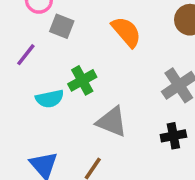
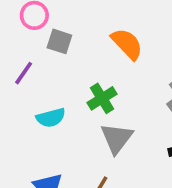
green cross: (82, 80) -> (102, 98), moved
gray triangle: (112, 122) -> (117, 138), turned 48

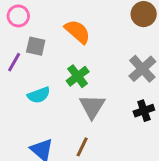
gray square: (59, 41) -> (36, 46), moved
orange semicircle: (127, 44) -> (77, 32), moved

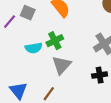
cyan semicircle: (39, 95) -> (34, 48), moved

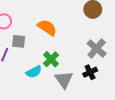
black cross: (100, 75) -> (90, 72), moved

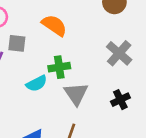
green cross: (51, 59) -> (59, 67), turned 35
black cross: (90, 72) -> (120, 100), moved

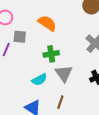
cyan semicircle: (37, 83) -> (39, 80), moved

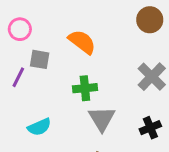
cyan semicircle: (39, 80) -> (39, 127), moved

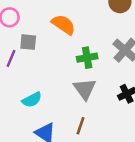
green cross: (85, 88) -> (87, 58), moved

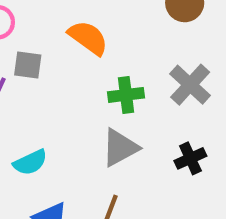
gray triangle: (85, 89) -> (120, 148), turned 35

